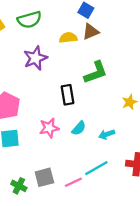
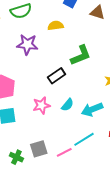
brown triangle: (91, 32) -> (97, 12), moved, turned 42
purple star: (35, 58) -> (27, 45), turned 30
black rectangle: (67, 95) -> (57, 76), turned 66
cyan arrow: (107, 134) -> (92, 109), size x1.5

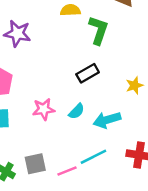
purple star: (27, 45) -> (17, 34), moved
green L-shape: (81, 55) -> (98, 30), moved, turned -55
black rectangle: (57, 76) -> (88, 73), moved

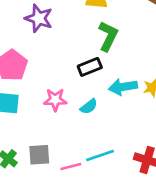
green L-shape: (98, 30) -> (108, 36), moved
black rectangle: (88, 73) -> (90, 67), moved
cyan arrow: (107, 120) -> (123, 87), moved

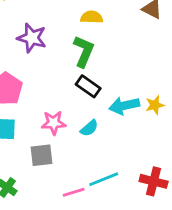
green L-shape: (108, 36) -> (84, 51), moved
black rectangle: (90, 67) -> (88, 86), turned 60
gray square: (39, 155) -> (41, 155), moved

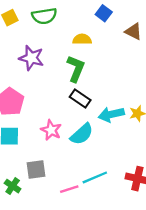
pink star: (54, 123) -> (51, 130), turned 30
cyan semicircle: (89, 128) -> (82, 134), size x1.5
gray square: (41, 155) -> (36, 170), moved

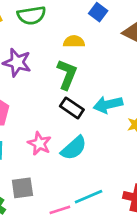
cyan arrow: (111, 114) -> (108, 105), moved

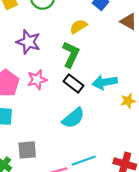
yellow semicircle: (74, 42) -> (78, 26), turned -36
pink star: (39, 144) -> (37, 80), moved, turned 30

